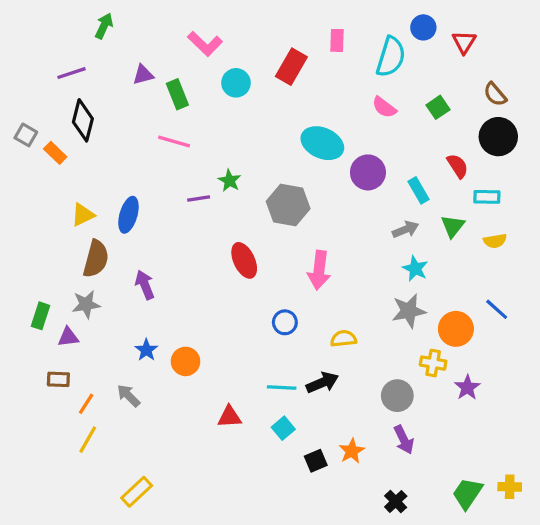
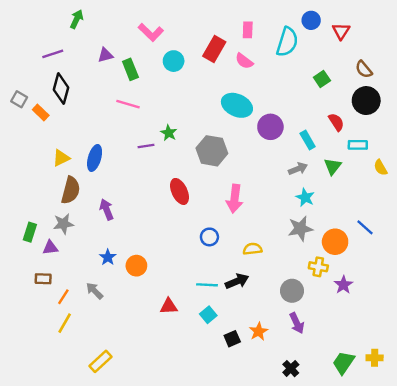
pink semicircle: (384, 107) -> (244, 61), moved
yellow semicircle: (495, 241) -> (381, 168), moved, turned 70

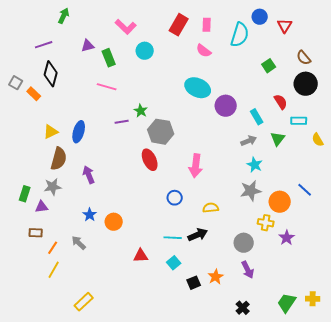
red rectangle: (214, 49) -> (179, 25), moved
gray hexagon: (212, 151) -> (161, 132), moved

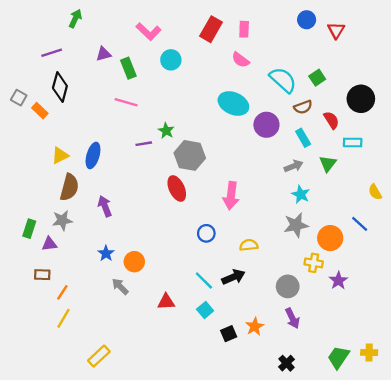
cyan semicircle: (240, 35) -> (283, 80), moved, turned -65
brown semicircle: (304, 58) -> (303, 107), moved, turned -70
yellow semicircle: (318, 140) -> (375, 192), moved
cyan line: (173, 238) -> (204, 281), turned 42
gray arrow: (79, 243) -> (120, 286), moved

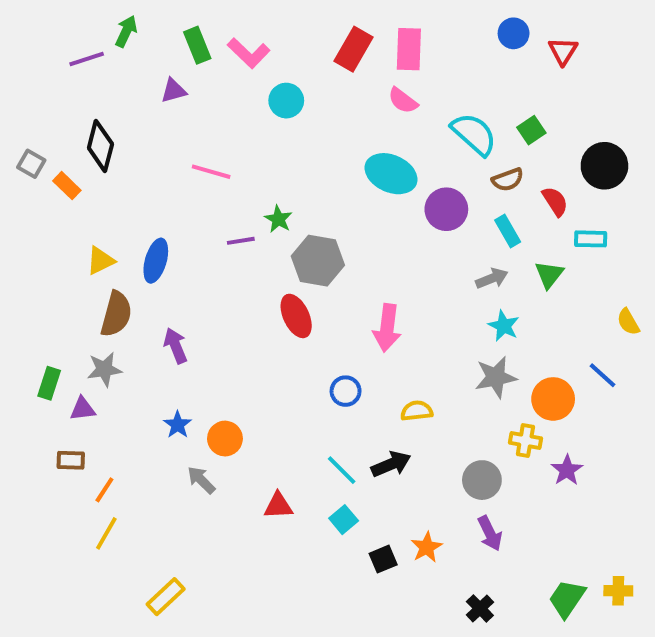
pink rectangle: (244, 29) -> (409, 49), size x1.5
purple line: (52, 53) -> (87, 59), moved
green rectangle: (128, 68) -> (197, 45), moved

